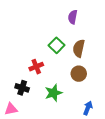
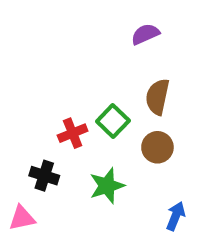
purple semicircle: (73, 17) -> (145, 34), turned 56
green square: (56, 45) -> (113, 121), moved

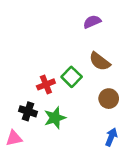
brown semicircle: (157, 97) -> (100, 61), turned -65
brown circle: (157, 147) -> (109, 99), moved
green star: (107, 186) -> (55, 118), moved

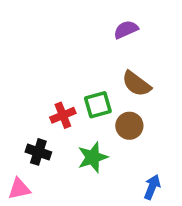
green square: (72, 77) -> (98, 105), turned 30
brown circle: (109, 99) -> (129, 126), moved
green star: (55, 118) -> (93, 157), moved

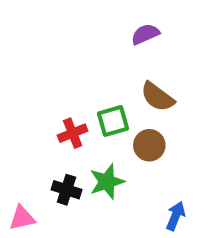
black cross: (38, 152) -> (66, 190), moved

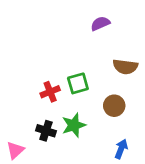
brown semicircle: (157, 97) -> (125, 67), moved, turned -30
brown circle: (149, 145) -> (114, 106), moved
pink triangle: (22, 218) -> (15, 150), turned -30

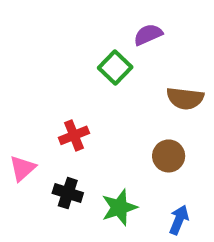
green square: (78, 83) -> (115, 67), moved, turned -30
green star: (74, 125) -> (119, 207), moved
pink triangle: (15, 150) -> (23, 168), moved

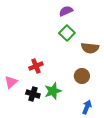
purple semicircle: (148, 35) -> (66, 11), moved
green square: (115, 67) -> (67, 33), moved
green star: (119, 207) -> (53, 91), moved

